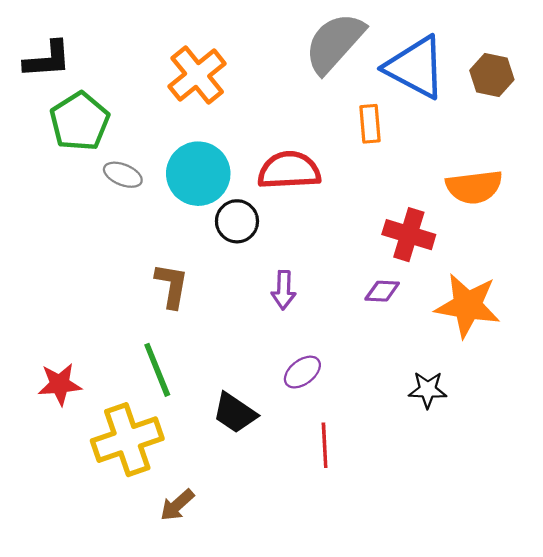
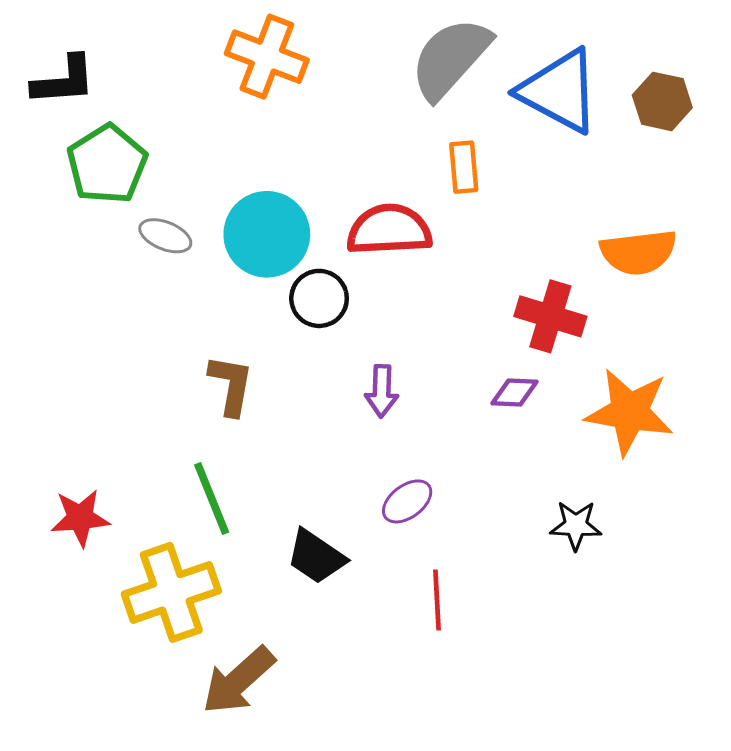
orange cross: (197, 75) -> (267, 57), moved, turned -30
orange rectangle: (370, 124) -> (464, 167), moved
brown arrow: (177, 505) -> (238, 681), size x1.6

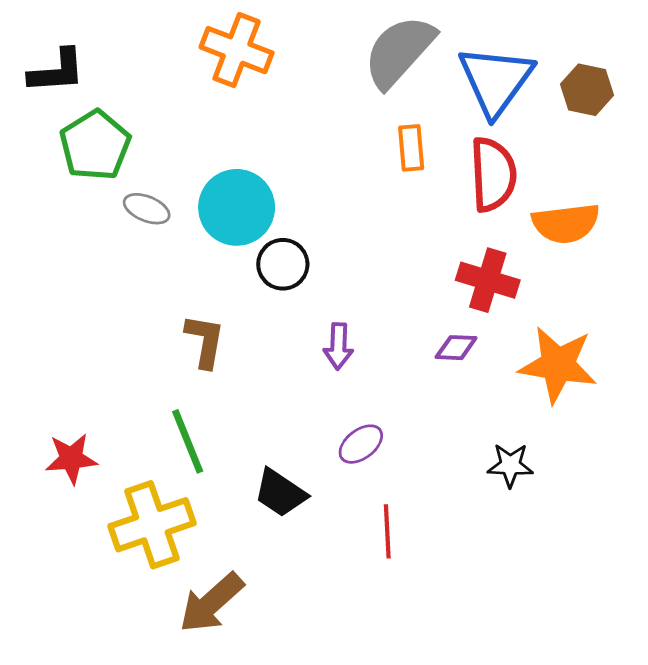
blue triangle: (559, 91) -> (496, 80), turned 38
red semicircle: (389, 230) -> (493, 174), moved, turned 90

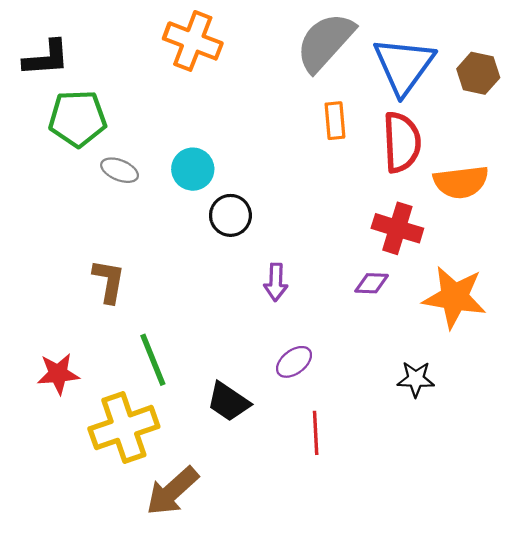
green pentagon: (95, 145) -> (78, 118), turned 30
cyan circle: (237, 207) -> (193, 169), size x0.7
brown L-shape: (205, 341) -> (109, 281), moved

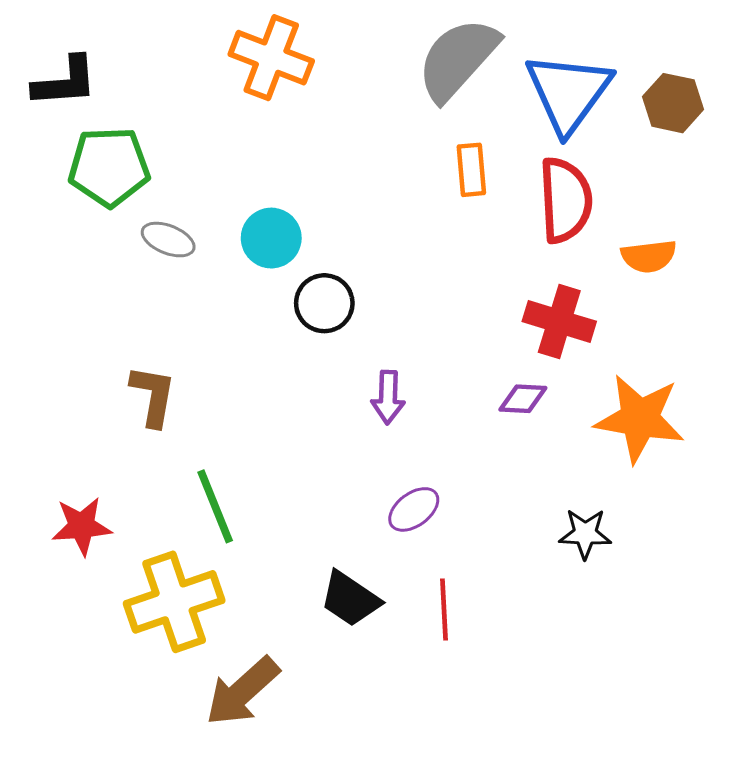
orange semicircle: (461, 182) -> (649, 256), size x0.7
black trapezoid: (228, 402) -> (350, 599), moved

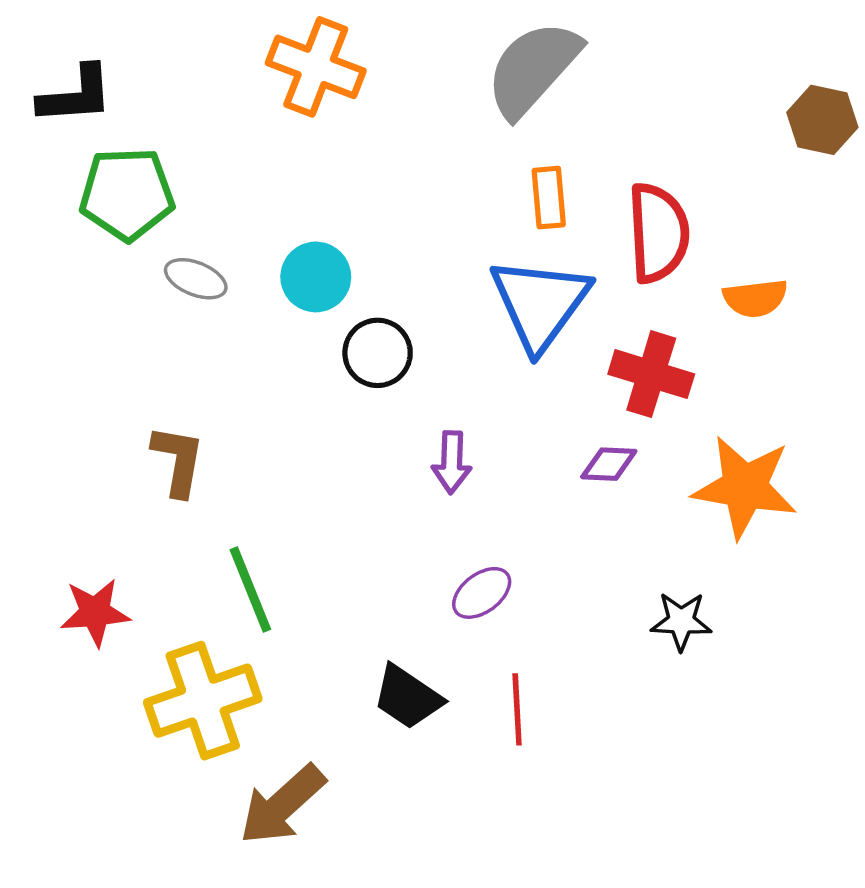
blue triangle: (568, 92) -> (540, 303), moved
brown hexagon: (673, 103) -> (822, 120), moved

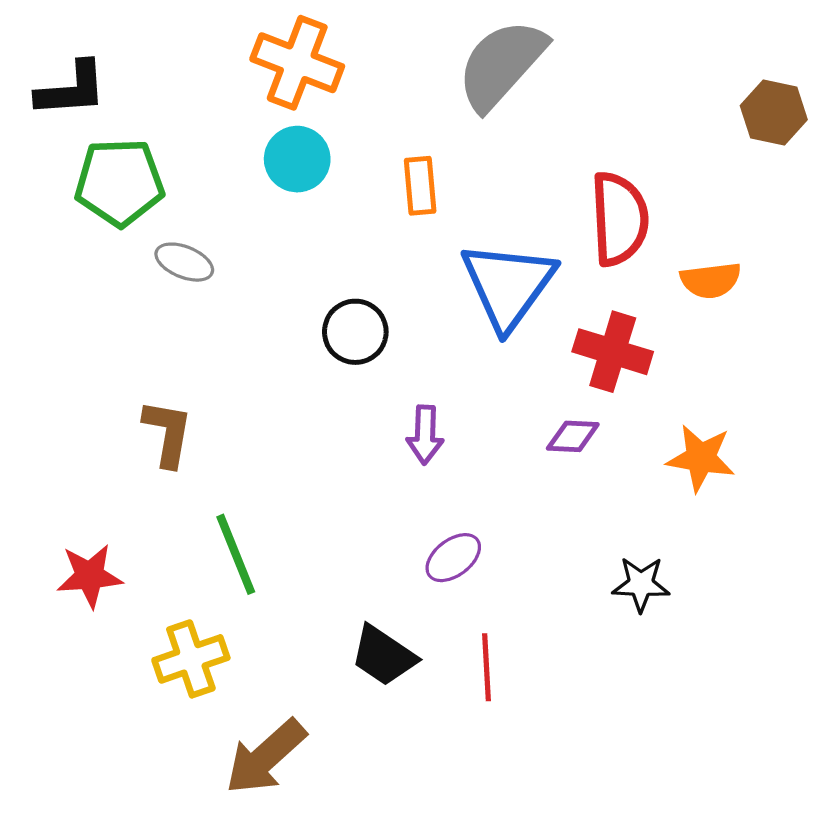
orange rectangle: (549, 198) -> (420, 186), moved
cyan circle: (316, 277) -> (297, 159), moved
orange star: (745, 487) -> (701, 458), size x0.7
yellow cross: (203, 701) -> (191, 659), size x0.7

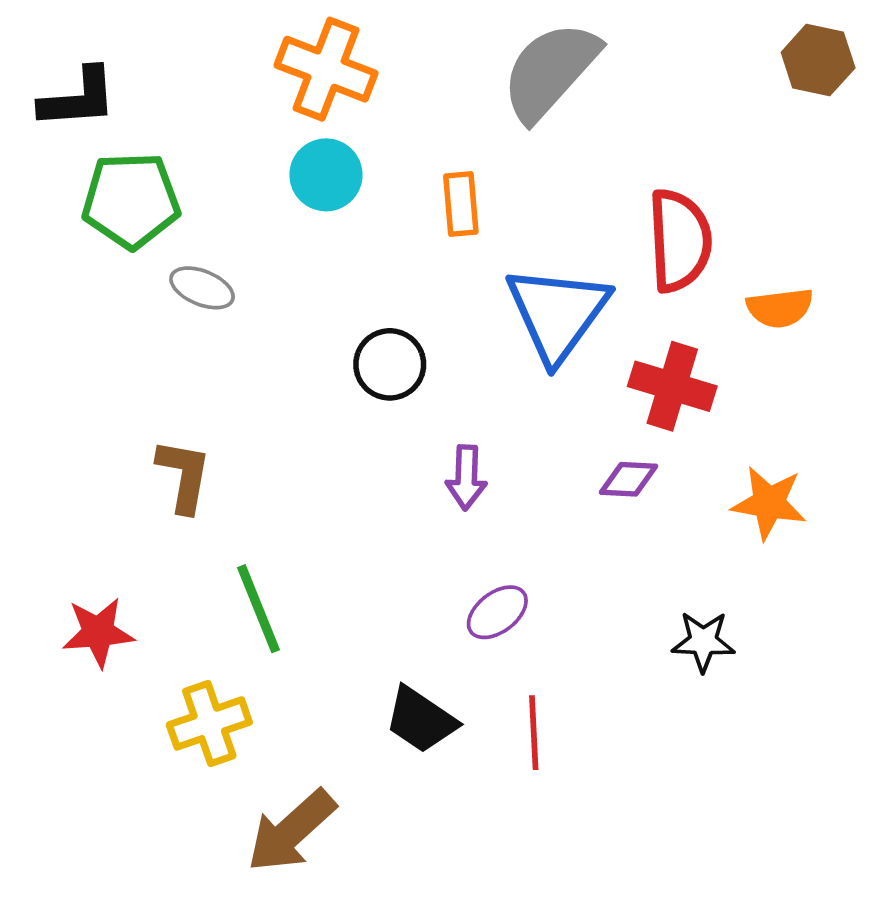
brown hexagon: (774, 113) -> (818, 60), moved

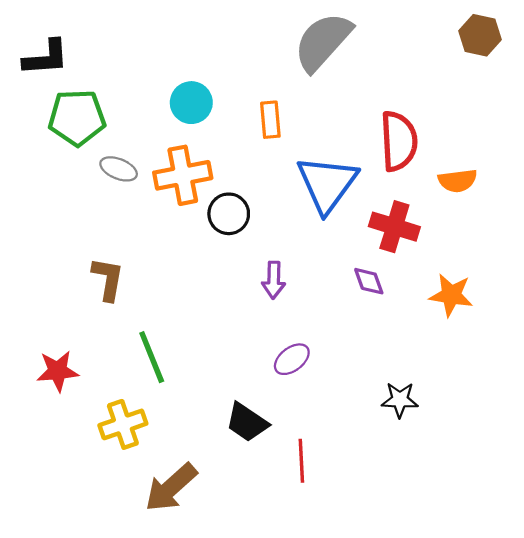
orange cross: (326, 69) -> (183, 175), moved, turned -32
purple diamond: (629, 479) -> (369, 281), turned 68
black star: (703, 641) -> (400, 400), moved
red line: (534, 733) -> (301, 461), moved

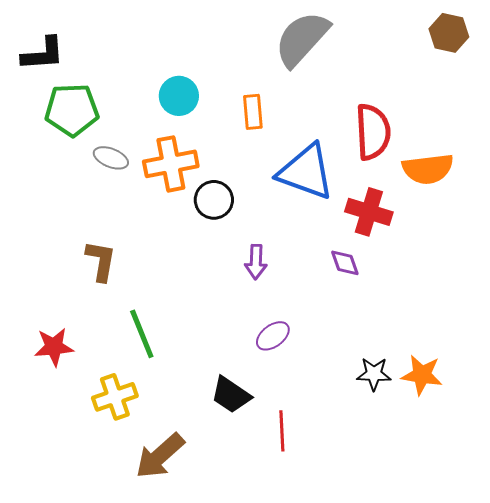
orange semicircle: (458, 181) -> (428, 169), size x1.4
blue triangle: (327, 184) -> (306, 172), turned -46
orange star: (451, 295) -> (422, 375), moved

